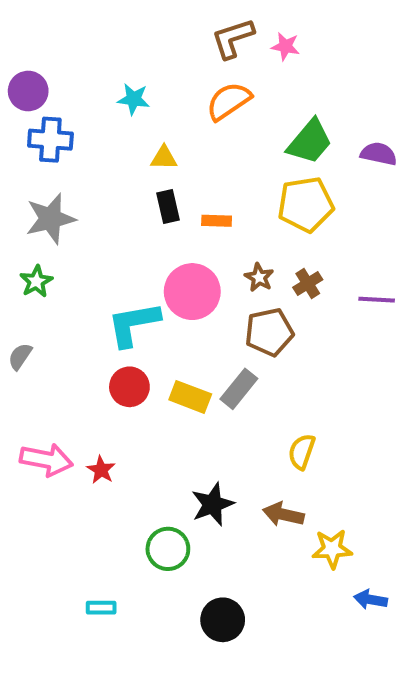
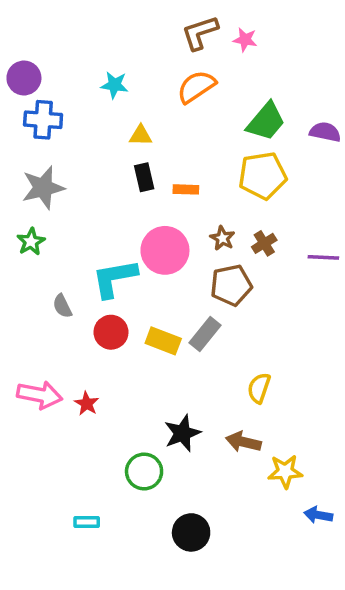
gray semicircle: (20, 356) -> (62, 306), moved, turned -60

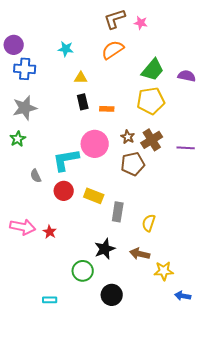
brown cross: (264, 243) -> (152, 140), size x1.5
gray rectangle: (205, 334) -> (118, 212), moved, turned -30
black circle: (191, 532) -> (112, 295), moved

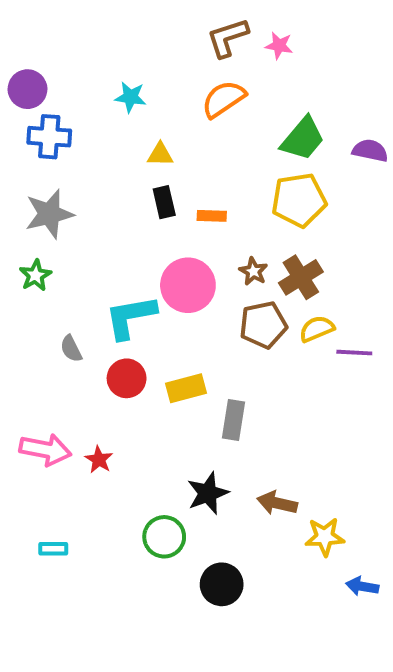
purple line: (186, 148) -> (354, 353), moved
yellow rectangle: (94, 196) -> (186, 388), turned -36
yellow semicircle: (149, 223) -> (317, 329), moved, turned 48
cyan rectangle: (50, 300) -> (53, 549), moved

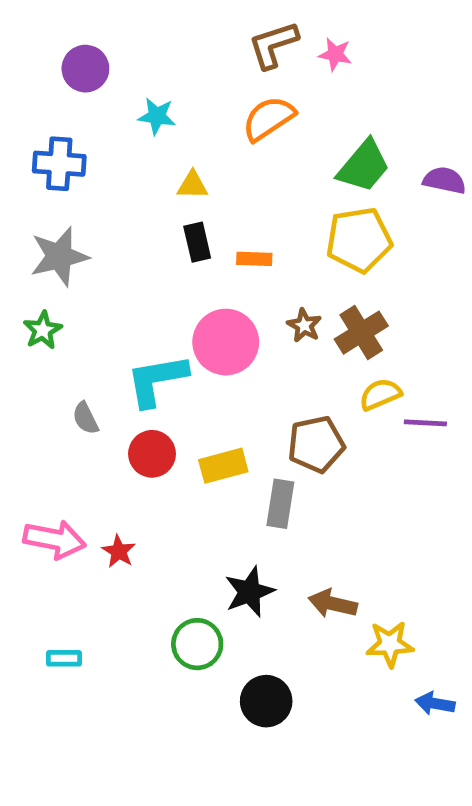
purple circle: (27, 89) -> (85, 69), moved
brown pentagon: (263, 325) -> (316, 444), moved

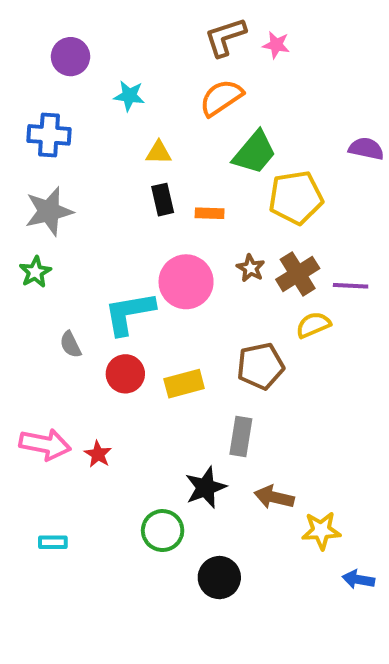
green trapezoid: (364, 166) -> (255, 153), moved
purple line: (425, 423) -> (351, 286), moved
gray rectangle: (280, 504) -> (241, 437), moved

